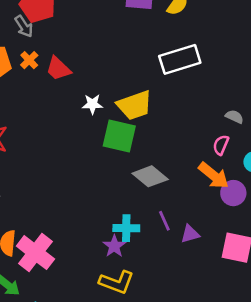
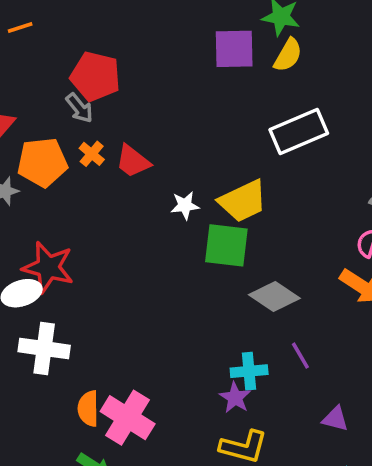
purple triangle: (190, 234) -> (335, 419), moved, turned 36

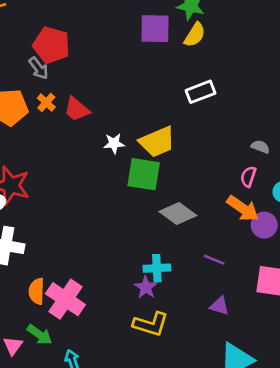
white rectangle: (299, 131) -> (201, 92), size x0.7
purple line: (300, 356) -> (214, 260), moved, turned -40

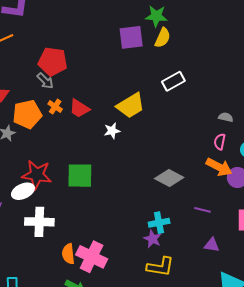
yellow trapezoid: (157, 142) -> (131, 106), moved
green square: (144, 174) -> (80, 176), moved

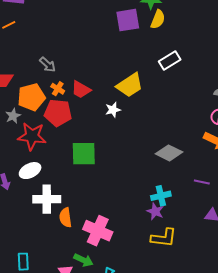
red pentagon: (53, 62) -> (58, 113), moved
red star: (37, 175) -> (32, 136), moved
orange semicircle: (68, 254) -> (65, 218), moved

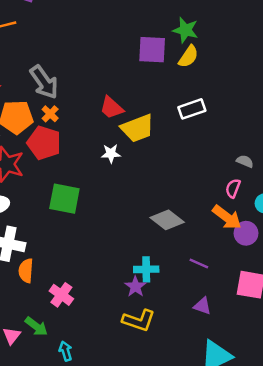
gray arrow: (48, 65) -> (44, 82), size x1.6
red trapezoid: (81, 90) -> (112, 108), moved
pink cross: (98, 231) -> (61, 295), size x0.7

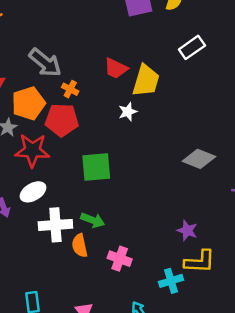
orange cross: (50, 114) -> (70, 89), moved
yellow trapezoid: (138, 128) -> (146, 81), turned -36
cyan cross: (146, 269) -> (171, 281), moved
green arrow: (36, 326) -> (93, 220), moved

